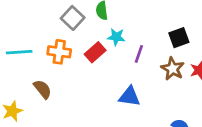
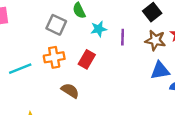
red rectangle: (95, 52) -> (87, 59), moved
brown semicircle: (43, 89) -> (70, 91), moved
blue triangle: (129, 96) -> (160, 71), moved

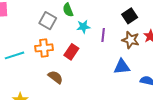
blue triangle: (160, 71) -> (122, 67), moved

